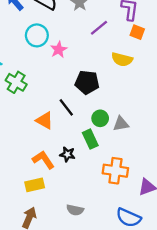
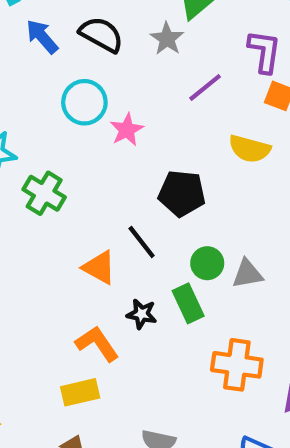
black star: (67, 154) -> (142, 314), moved

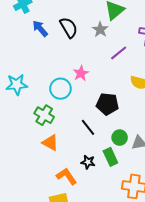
black semicircle: (101, 34) -> (69, 27), turned 30
cyan circle: (84, 102) -> (60, 89), moved
green cross: (44, 193) -> (44, 115), moved
orange triangle: (99, 267) -> (50, 143), moved

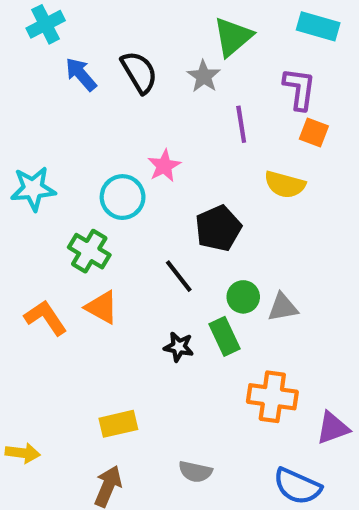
purple line: (119, 53) -> (241, 124), turned -60
black pentagon: (107, 104) -> (218, 228), turned -30
orange L-shape: (67, 176) -> (46, 318), moved

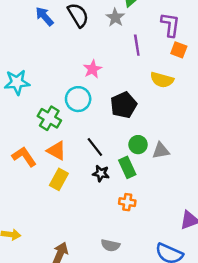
cyan circle: (123, 197) -> (78, 99), moved
black line: (179, 276) -> (95, 147), moved
orange cross: (272, 397) -> (127, 202), moved, size x0.6
yellow rectangle: (118, 424) -> (59, 179), moved, turned -48

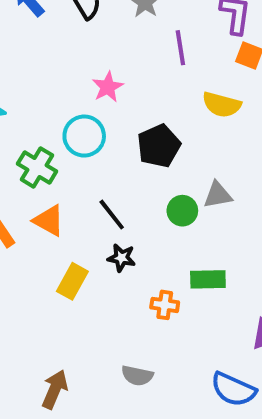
gray triangle: (161, 151) -> (218, 195), moved
green rectangle: (127, 167) -> (208, 279), moved, turned -66
yellow rectangle: (59, 179) -> (72, 281), moved

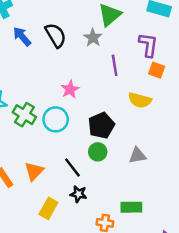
green cross: (37, 167) -> (24, 115), moved
green circle: (182, 211) -> (98, 152), moved
orange triangle: (49, 220) -> (34, 171), turned 45

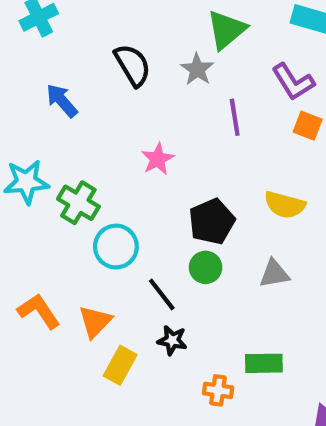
blue arrow: (22, 36) -> (62, 101), moved
purple L-shape: (148, 45) -> (293, 82), turned 140
yellow semicircle: (140, 100) -> (285, 205), moved
cyan circle: (56, 119) -> (116, 247), moved
orange triangle: (34, 171) -> (95, 322), moved

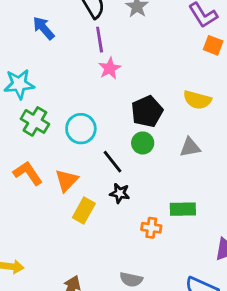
purple line: (235, 117) -> (100, 40), moved
green cross: (78, 203) -> (35, 121), moved

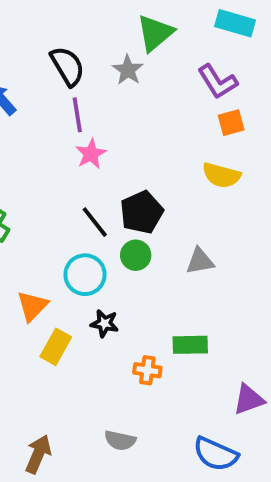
orange square: (213, 45) -> (231, 123), turned -36
yellow semicircle: (197, 100) -> (221, 175), moved
cyan circle: (81, 129) -> (85, 275), moved
black line: (113, 162) -> (95, 222), moved

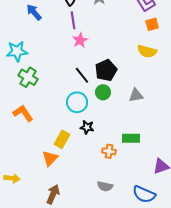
orange triangle: (32, 306) -> (50, 158), moved
gray semicircle: (120, 440) -> (105, 186), moved

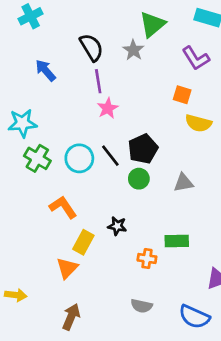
orange square: (152, 24) -> (182, 95), moved, turned 32
cyan circle: (77, 102) -> (79, 158), moved
orange L-shape: (23, 113) -> (63, 207), moved

